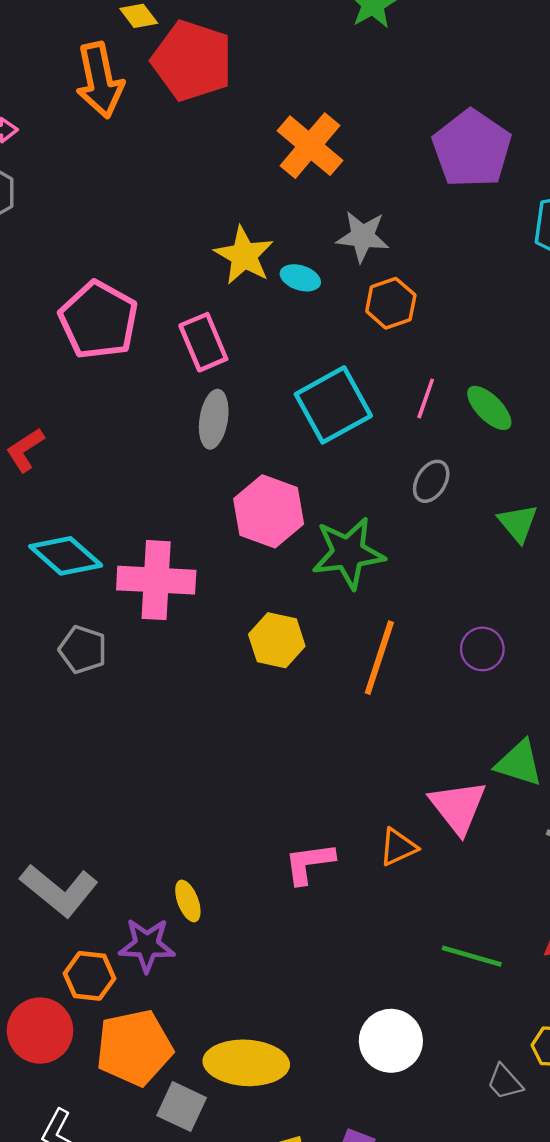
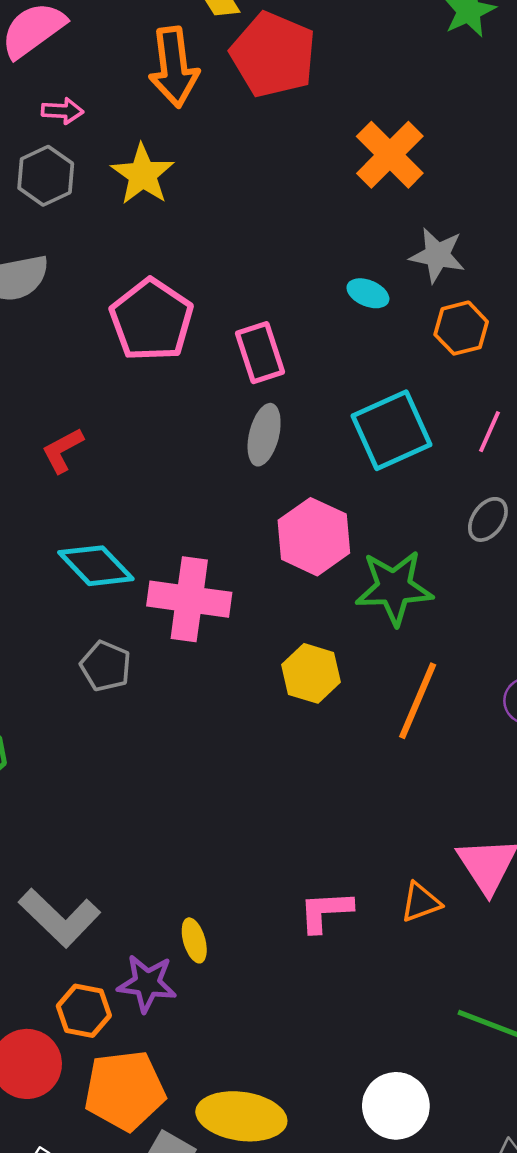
yellow star: (244, 255) -> (143, 174), moved

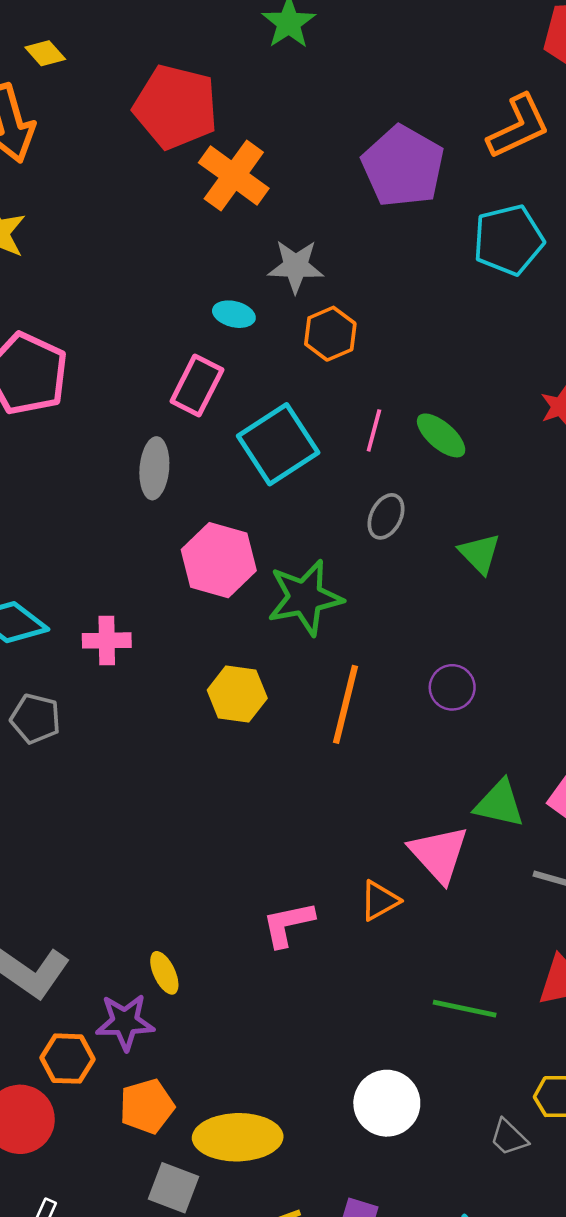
red pentagon: (273, 55) -> (176, 107), moved
pink rectangle: (260, 353) -> (197, 386), moved, turned 54
pink cross: (189, 599) -> (107, 640), size x0.6
orange pentagon: (125, 1090) -> (147, 1106), moved, size x0.7

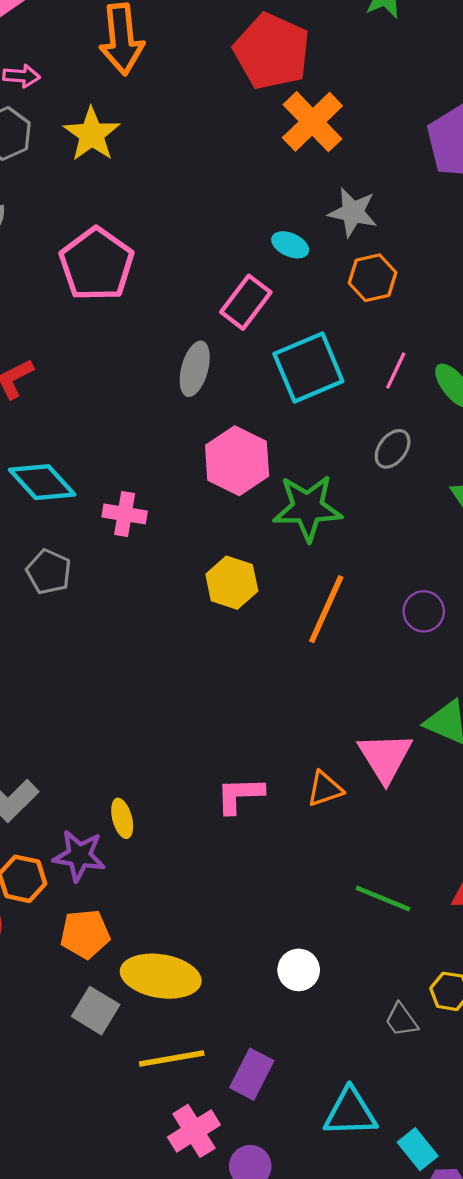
white circle: (387, 1103) -> (299, 970), size x0.7

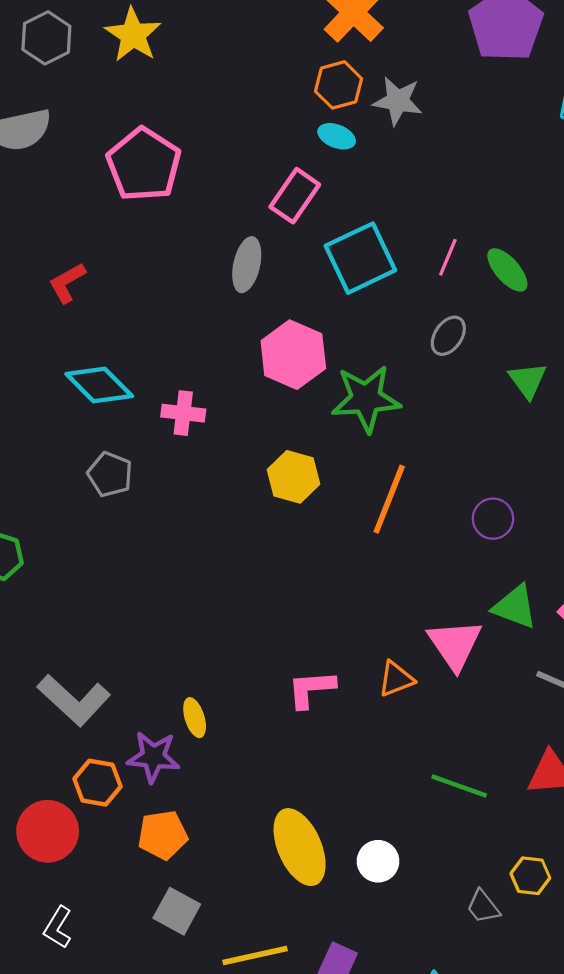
orange hexagon: (373, 278) -> (338, 85), moved
purple circle: (424, 611) -> (493, 519), moved
yellow ellipse: (161, 976) -> (300, 847), moved, turned 60

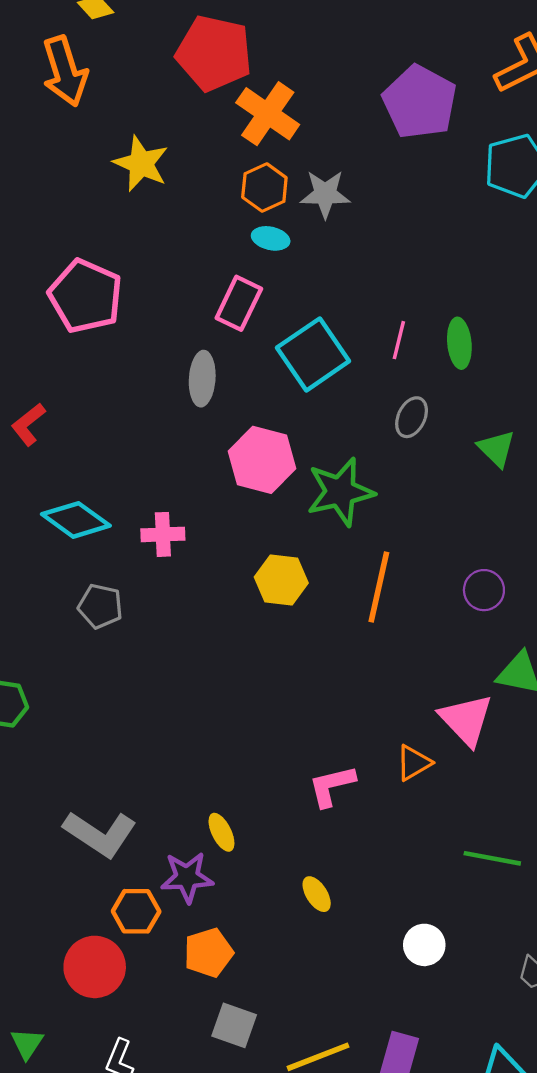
yellow star: (133, 35) -> (141, 164), moved
green ellipse: (507, 270) -> (459, 343), turned 45
yellow ellipse: (300, 847) -> (317, 894), moved, size x0.5

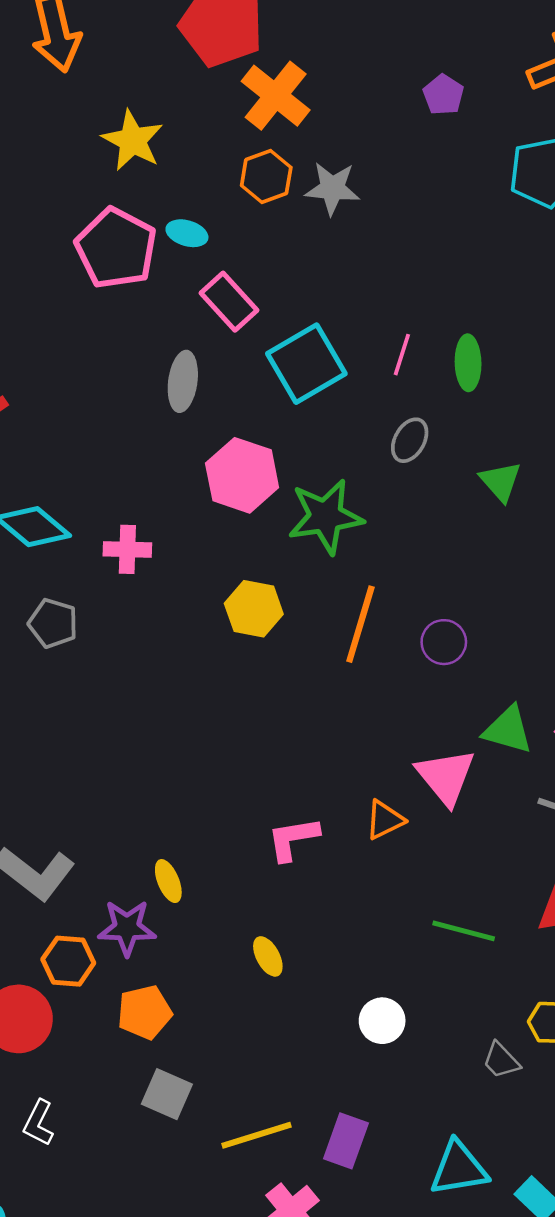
purple pentagon: (420, 102) -> (443, 95), size x0.5
cyan ellipse: (271, 238) -> (187, 233), moved
pink pentagon: (85, 296) -> (116, 248), moved
pink rectangle: (239, 303) -> (229, 302), turned -72
purple circle: (484, 590) -> (444, 642), moved

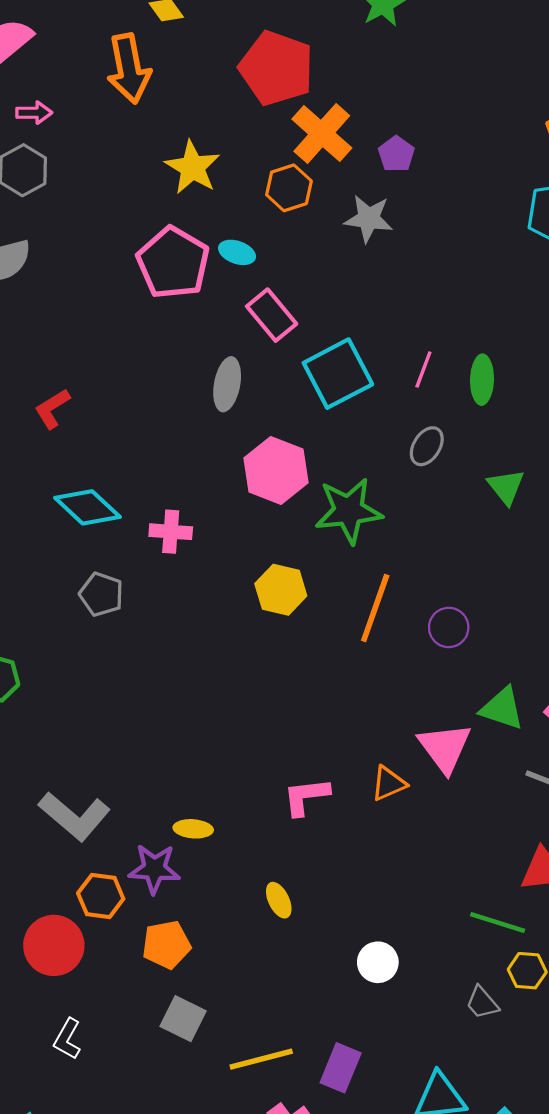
purple pentagon: (443, 95) -> (396, 154), moved
orange hexagon: (266, 176) -> (289, 188), moved
yellow ellipse: (168, 881) -> (193, 829), turned -66
green line: (464, 931) -> (498, 922), moved

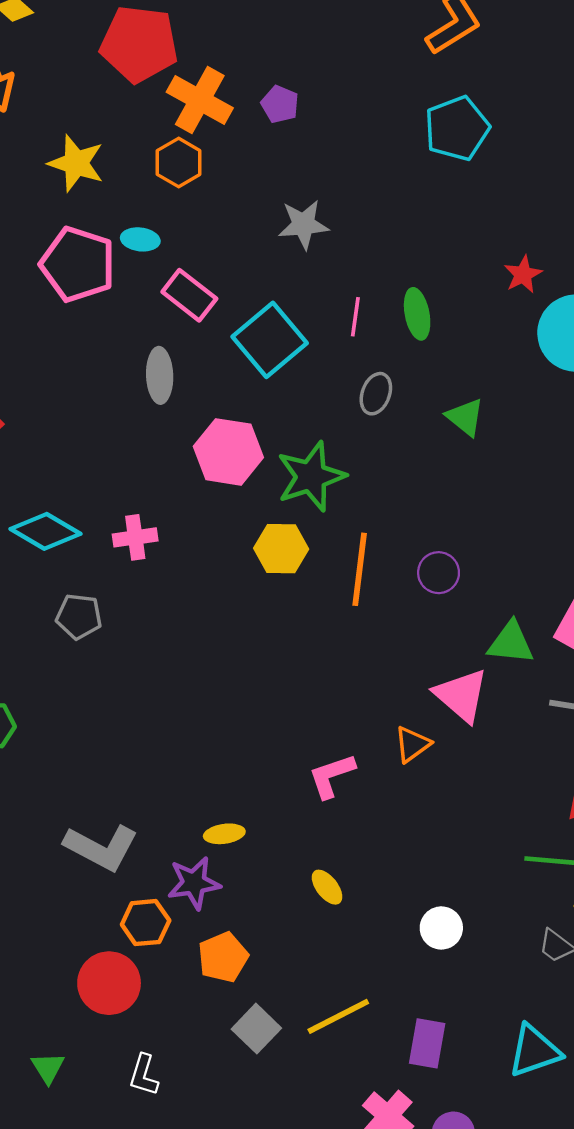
gray star: (369, 219) -> (303, 224), moved
yellow hexagon: (281, 590) -> (281, 549), moved
gray square: (183, 1019) -> (256, 1029), turned 30
yellow line: (261, 1059) -> (338, 1016), moved

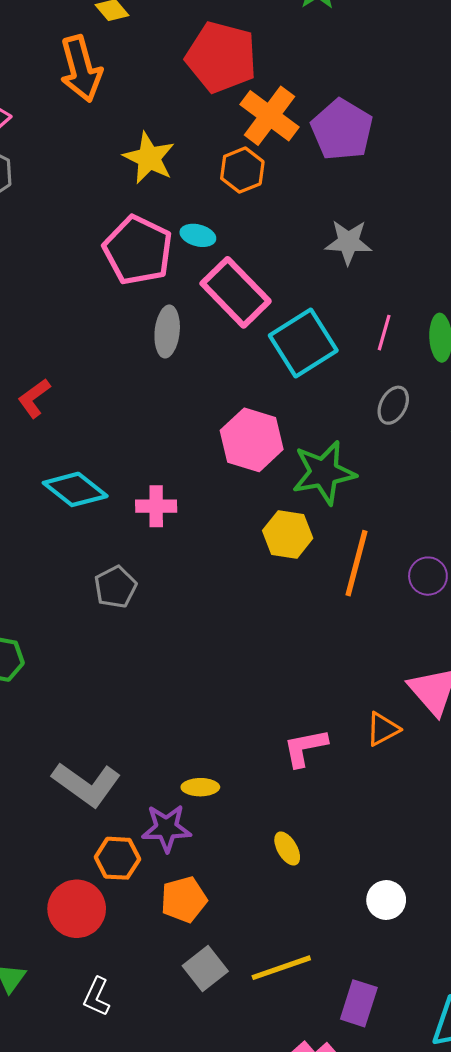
purple pentagon: (280, 104) -> (342, 130), size x1.8
pink rectangle: (189, 295) -> (236, 292), size x1.4
gray ellipse: (160, 375) -> (167, 331), moved
gray pentagon: (79, 616) -> (115, 587), moved, turned 30

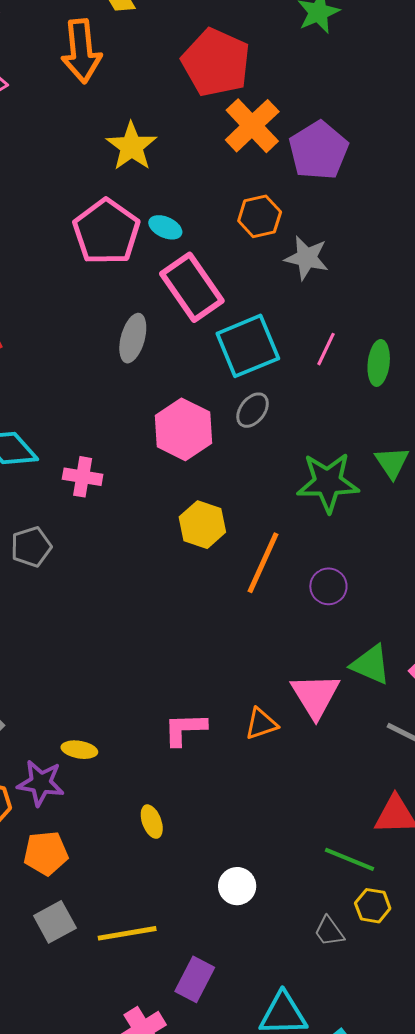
orange hexagon: (242, 170) -> (260, 216), moved
gray ellipse: (167, 331) -> (133, 338), moved
gray ellipse: (393, 405) -> (253, 410), moved
green star: (324, 473) -> (328, 482), moved

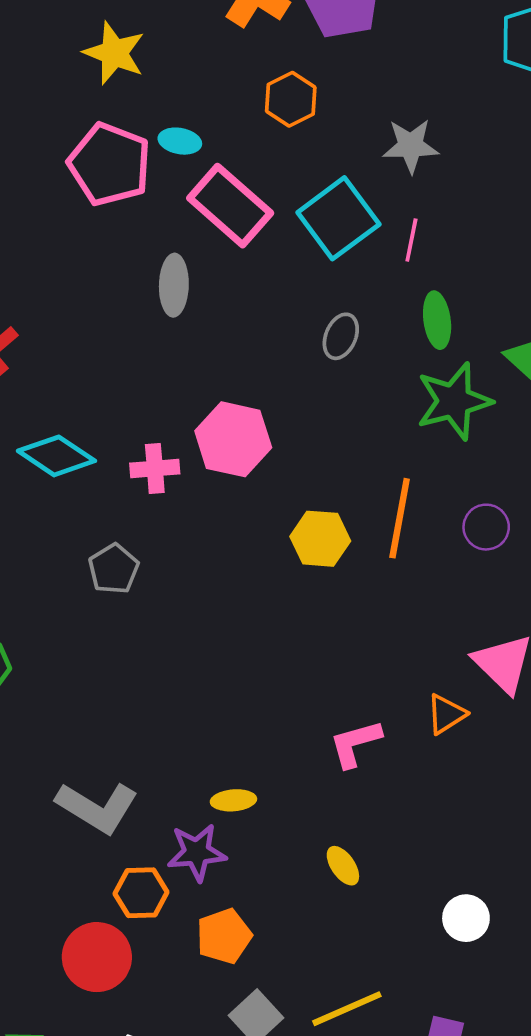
gray star: (307, 258) -> (411, 146), moved
cyan square: (248, 346) -> (338, 218), moved
green ellipse: (379, 363) -> (437, 320), moved
pink hexagon: (183, 429) -> (233, 439), moved
yellow hexagon: (202, 525) -> (320, 539), moved

